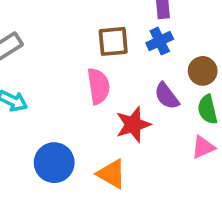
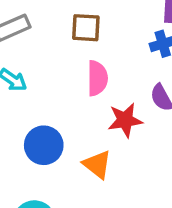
brown square: (113, 41) -> (86, 28), moved

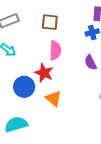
red star: (125, 120) -> (44, 73), moved, turned 30

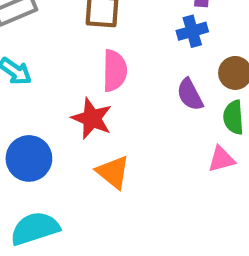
blue circle: (24, 87) -> (29, 158), moved

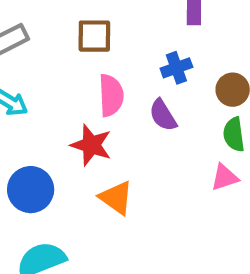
blue cross: (192, 31) -> (176, 68), moved
purple semicircle: (190, 95) -> (163, 115), moved

